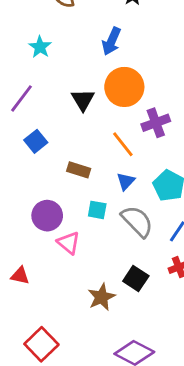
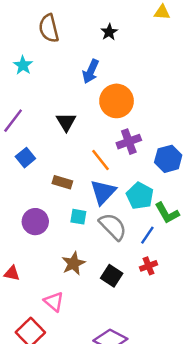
cyan star: (40, 47) -> (23, 65), moved
orange circle: (124, 87) -> (117, 101), moved
blue triangle: (126, 181) -> (103, 192), size x1.6
pink triangle: (69, 243) -> (54, 302), moved
brown star: (101, 297) -> (73, 263), moved

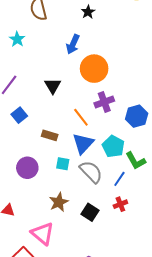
pink triangle: (54, 302) -> (42, 234), size x1.4

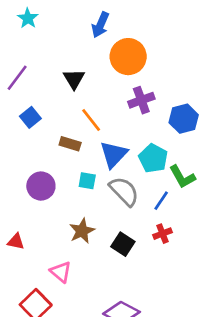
orange line: (81, 117) -> (91, 120), moved
pink triangle: (42, 234) -> (61, 272), size x0.7

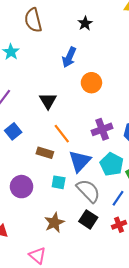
orange circle: (128, 57) -> (91, 83), size x0.7
purple cross: (141, 100) -> (102, 129), moved
black square: (123, 244) -> (88, 219), moved

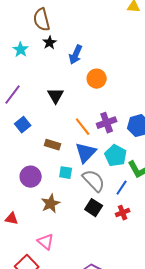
black star: (85, 23) -> (50, 43), moved
orange line: (62, 134) -> (83, 127), moved
brown star: (54, 223) -> (51, 204), moved

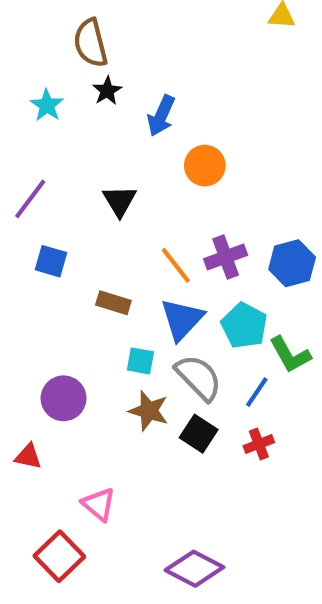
blue square: (23, 125) -> (51, 261), turned -35
purple circle: (31, 177) -> (64, 398), moved
brown star: (51, 204) -> (149, 411), moved, turned -30

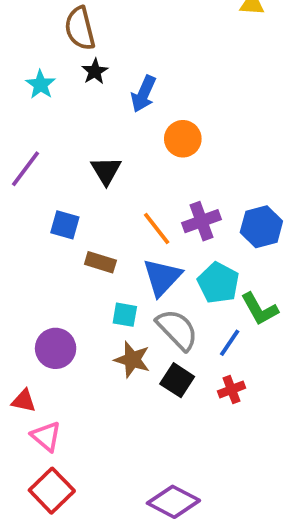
blue square: (51, 261) -> (65, 225), moved
pink triangle: (99, 504) -> (46, 436), moved

